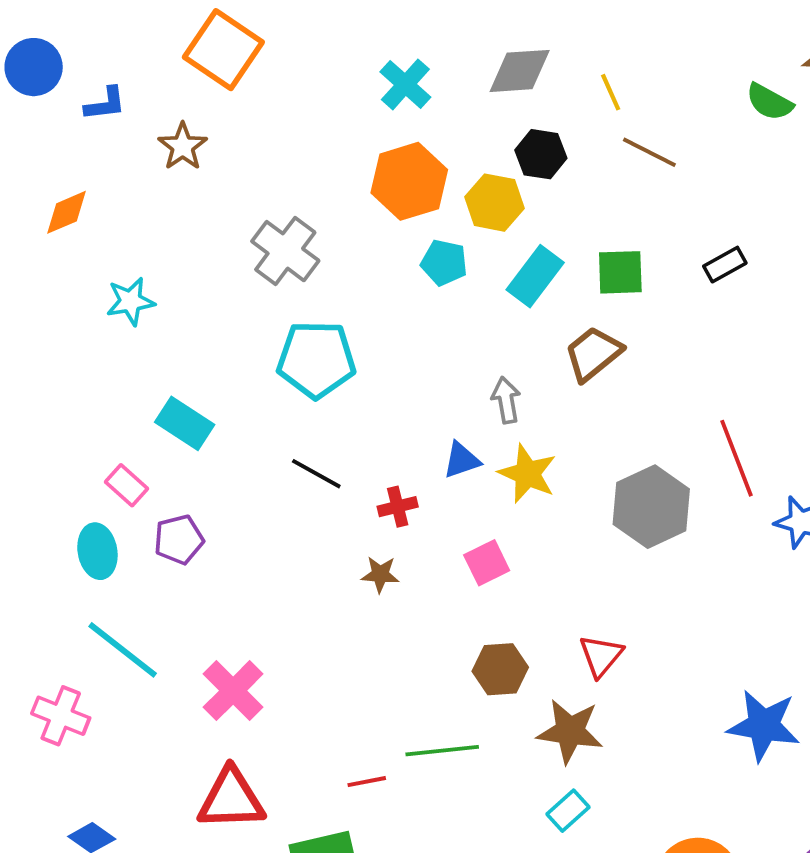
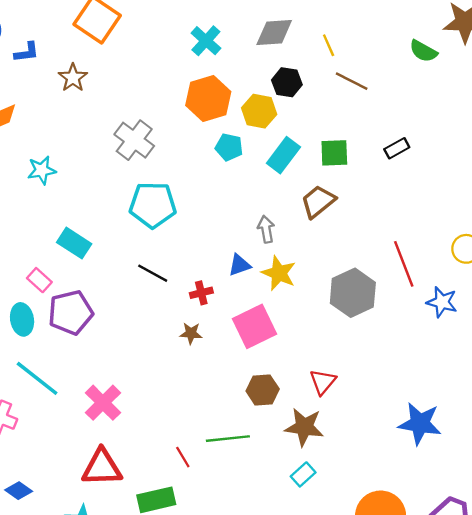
purple pentagon: (179, 540) -> (71, 312), size x1.5
pink square: (487, 563) -> (255, 326), size x1.6
red line: (367, 782) -> (183, 457), turned 70

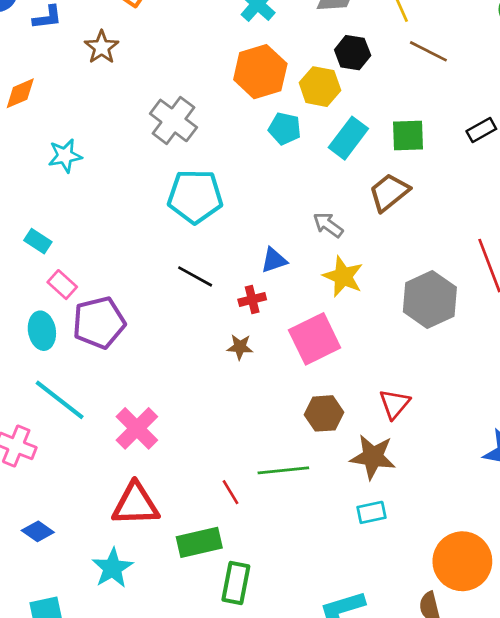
gray arrow: (266, 229) -> (328, 225), turned -44
cyan rectangle: (74, 243) -> (38, 241), moved, size x0.7
blue triangle: (239, 265) -> (274, 260), moved
cyan rectangle: (303, 474) -> (371, 512), turned 30

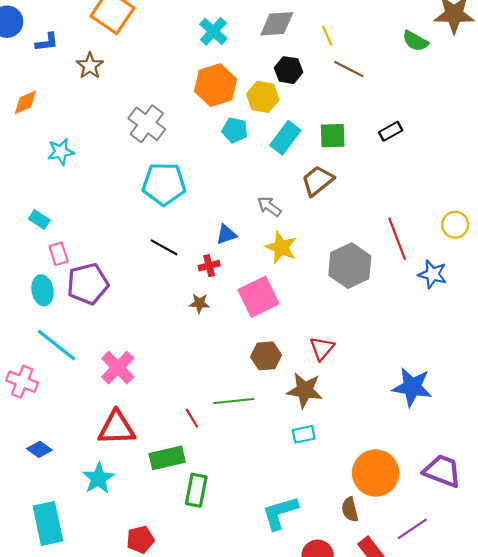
pink rectangle: (62, 285) -> (59, 254), turned 30

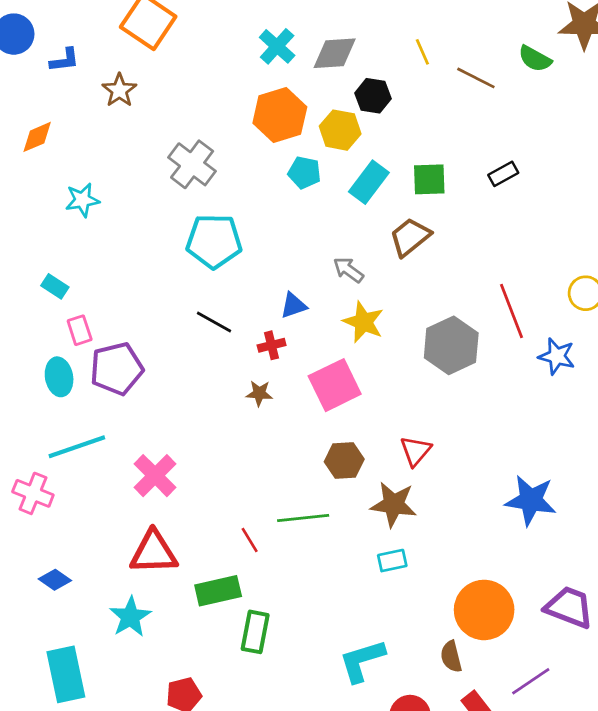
gray diamond: (277, 24) -> (335, 53), moved
brown line: (349, 69) -> (476, 78), moved
cyan line: (57, 345) -> (77, 447), turned -57

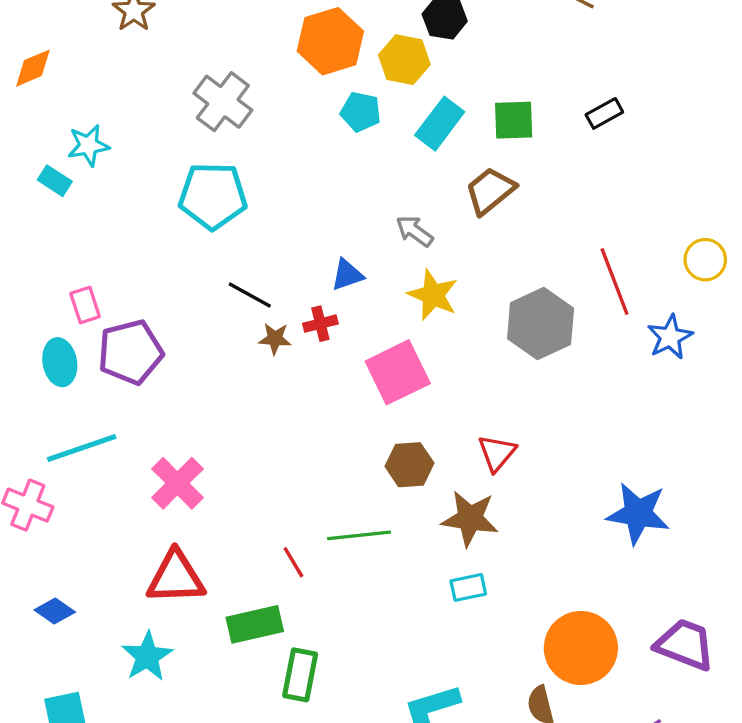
cyan pentagon: (214, 241) -> (213, 196), moved
cyan rectangle: (55, 286) -> (55, 181), moved
blue star: (557, 356) -> (670, 337), turned 30
brown star: (259, 393) -> (275, 339), moved

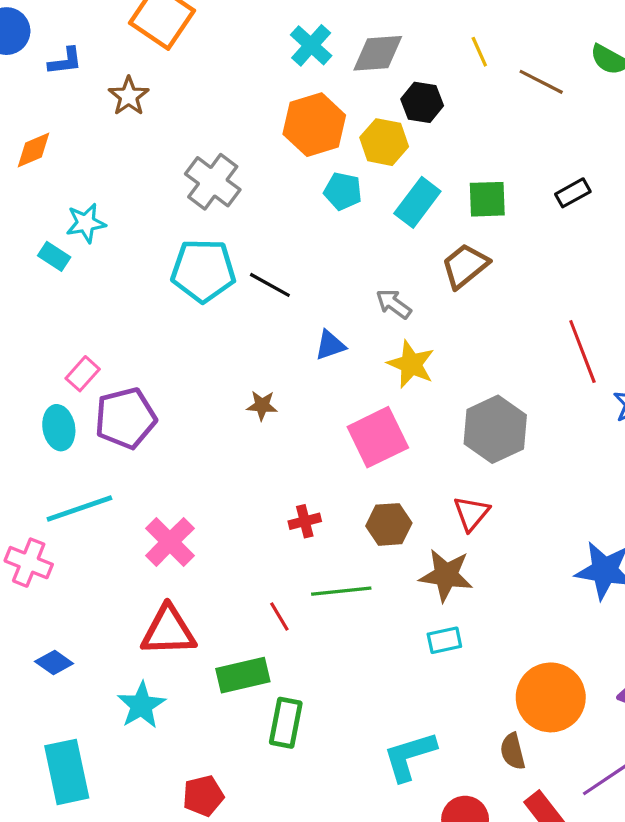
black line: (250, 295) -> (270, 285), moved
pink rectangle: (85, 305) -> (83, 374), turned 60
red cross: (320, 324) -> (305, 521), moved
gray hexagon: (541, 324) -> (495, 429), moved

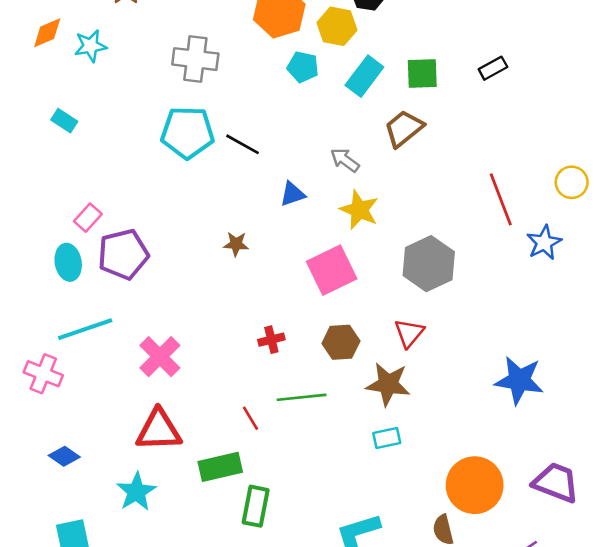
gray cross: (213, 182) -> (195, 59), turned -30
cyan star: (86, 223) -> (90, 46), moved

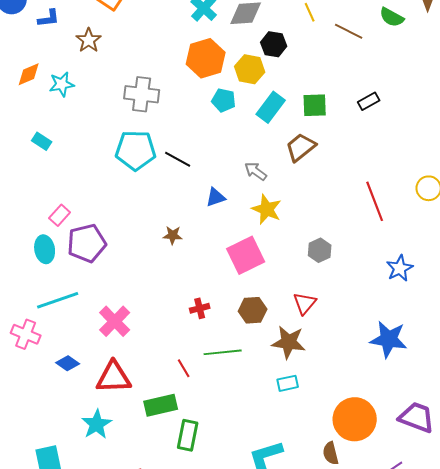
blue star: (544, 243) -> (400, 268), moved
gray hexagon: (429, 264) -> (320, 250), size x0.6
blue diamond: (64, 456) -> (68, 363), moved

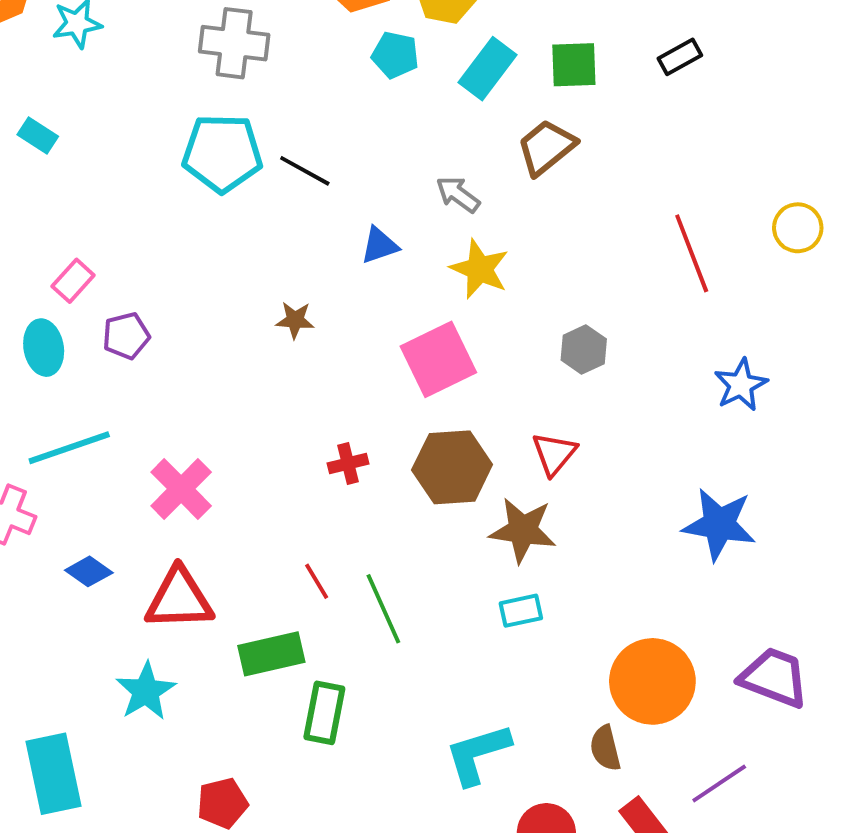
purple pentagon: (87, 243) -> (126, 336), size x0.6
brown hexagon: (253, 310) -> (452, 467), size x1.4
green line: (223, 352) -> (383, 609), moved, turned 72

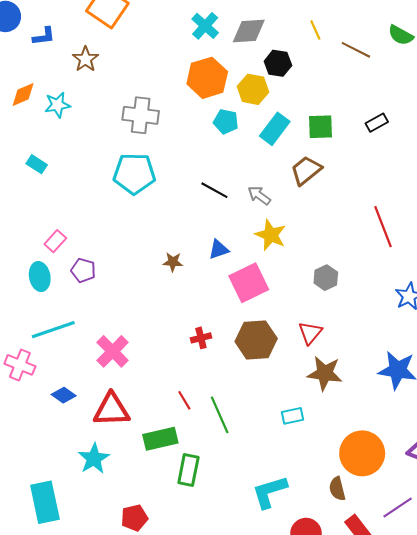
black line: (305, 171) -> (214, 190), moved
blue triangle: (379, 245) -> (219, 249), moved
purple pentagon: (126, 336) -> (83, 270), turned 30
brown star: (523, 530) -> (325, 373), moved

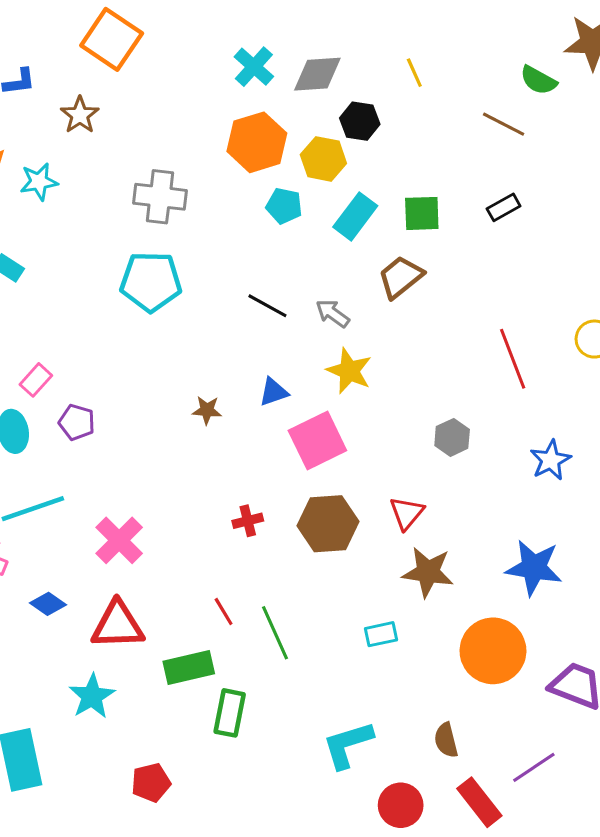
brown line: (356, 50) -> (504, 124), moved
gray hexagon: (326, 278) -> (452, 437), moved
orange circle: (362, 453) -> (493, 651), moved

